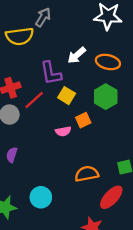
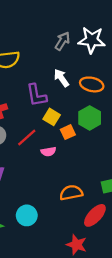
gray arrow: (43, 17) -> (62, 41), moved
white arrow: (77, 55) -> (61, 78), turned 96
red line: (34, 100) -> (27, 137), moved
orange square: (83, 120) -> (68, 132), moved

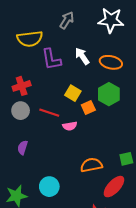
gray arrow: (62, 41) -> (67, 20), moved
purple L-shape: (36, 95) -> (51, 59), moved
red line: (27, 137) -> (49, 113), turned 60

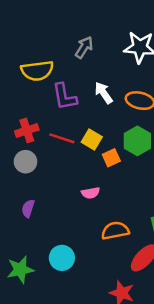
red line: (49, 113) -> (62, 138), moved
pink semicircle: (70, 126) -> (90, 193), moved

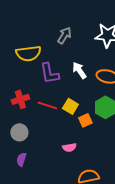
gray circle: (25, 162) -> (19, 132), moved

